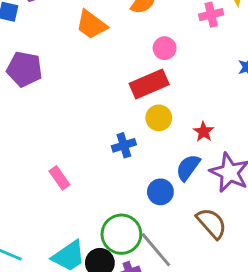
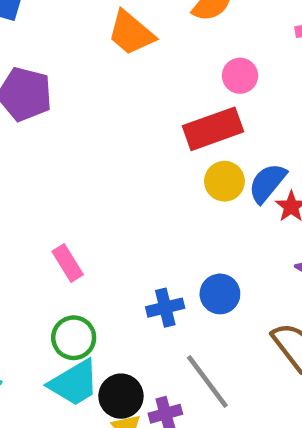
blue cross: (124, 145) -> (165, 308), moved
blue semicircle: (188, 168) -> (267, 183), moved
green circle: (121, 234) -> (74, 338), moved, size x0.7

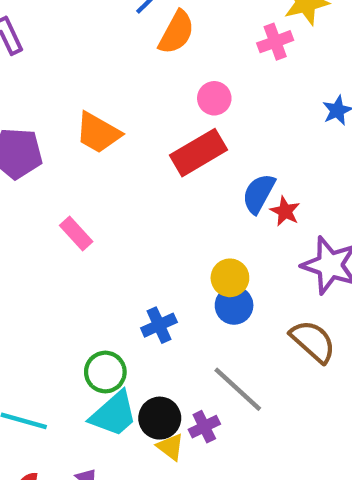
orange trapezoid: (131, 33) -> (98, 133), moved
yellow circle: (224, 181) -> (230, 278), moved
pink rectangle: (68, 263) -> (76, 233), moved
blue cross: (165, 308) -> (159, 325), moved

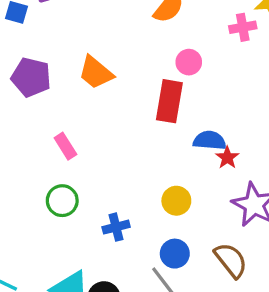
red rectangle: (198, 153) -> (169, 101), turned -60
blue semicircle: (259, 193) -> (210, 140), turned 56
blue circle: (234, 305) -> (175, 254), moved
green circle: (105, 372) -> (62, 201), moved

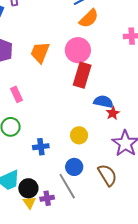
pink circle: (189, 62) -> (78, 50), moved, size x1.6
orange trapezoid: (96, 73) -> (40, 52), turned 65

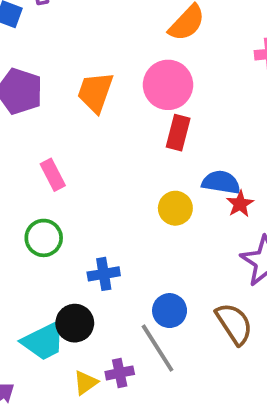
red rectangle: (82, 75) -> (178, 133), size x0.7
yellow circle: (79, 135) -> (175, 208), moved
black circle: (28, 188) -> (75, 323), moved
yellow triangle: (29, 203) -> (85, 383), turned 32

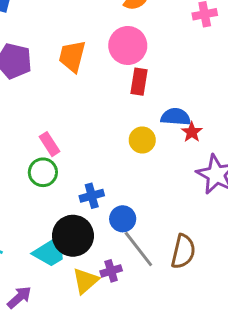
pink rectangle: (53, 175) -> (49, 144), moved
blue circle: (170, 311) -> (123, 219), moved
black circle: (75, 323) -> (73, 236), size x1.4
brown semicircle: (234, 324) -> (183, 251), moved, turned 52
yellow triangle: (85, 383) -> (85, 281), size x1.4

